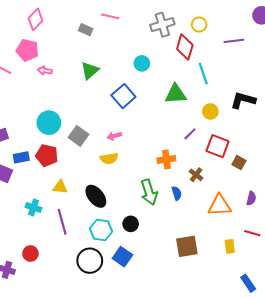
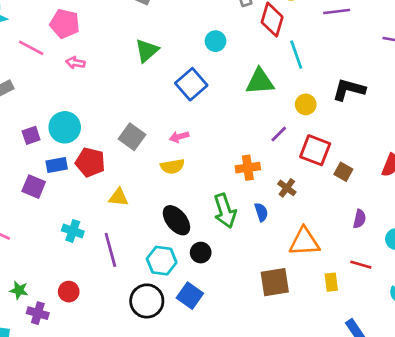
pink arrow: (45, 71) -> (75, 63), moved
cyan circle: (49, 123) -> (65, 127), moved
yellow triangle: (60, 187) -> (119, 197), moved
black ellipse: (96, 196) -> (176, 220), moved
orange triangle: (220, 205) -> (304, 242), moved

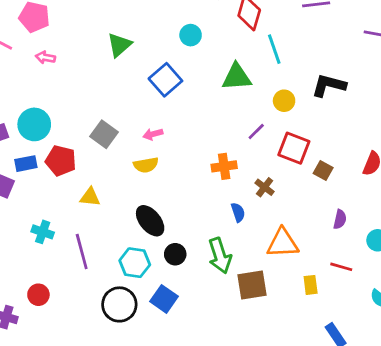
green arrow: (225, 211) -> (220, 256), moved

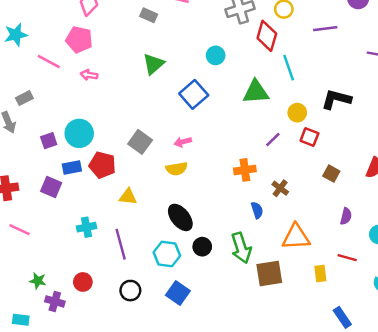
red square: (294, 148) -> (309, 137), moved, size x0.7
cyan cross: (43, 232) -> (86, 227), turned -30
blue square: (164, 299) -> (178, 293), moved
black circle: (119, 304) -> (130, 291), moved, size x0.7

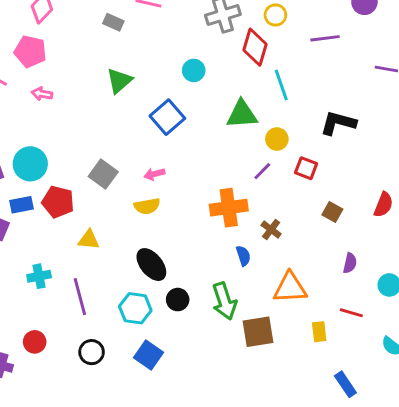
yellow circle: (297, 113) -> (277, 139), moved
orange cross: (245, 170) -> (229, 208), size x1.4

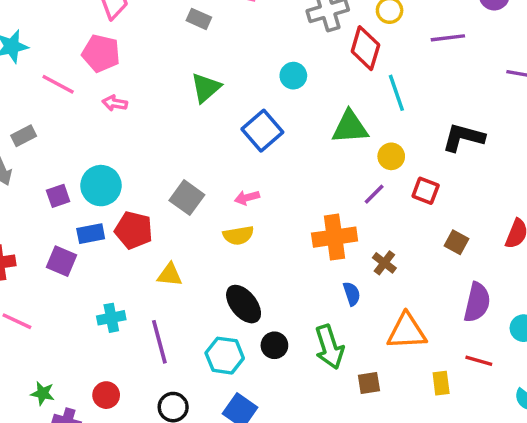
purple semicircle: (350, 263) -> (477, 302), size x1.6
brown square: (258, 332) -> (369, 383), size x0.6

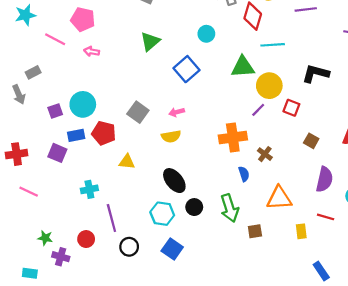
cyan line: (396, 93) -> (273, 45), turned -75
yellow circle: (391, 156) -> (269, 86), size x1.5
purple line: (159, 342) -> (111, 218), moved

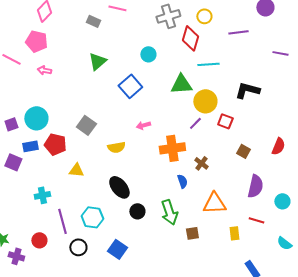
pink arrow: (177, 112) -> (143, 125), moved
cyan hexagon: (162, 214) -> (92, 217), moved

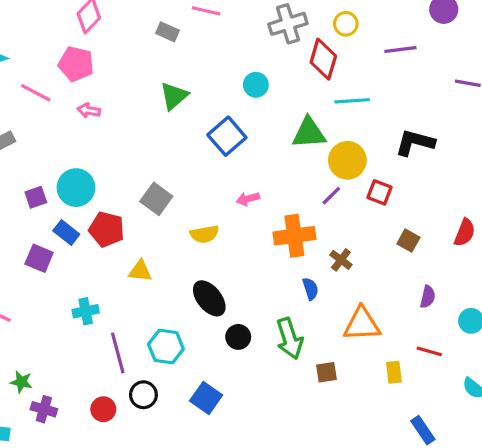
blue rectangle: (30, 146) -> (66, 233), turned 49
purple semicircle: (255, 186) -> (428, 297), size x0.6
red circle: (39, 240) -> (103, 409), moved

